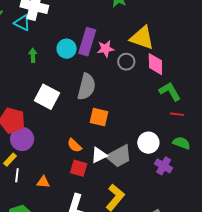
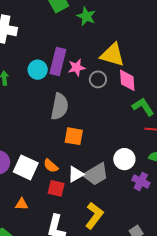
white square: (47, 97) -> (26, 167), moved

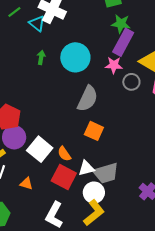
green star: (86, 16) -> (121, 24), moved, turned -30
purple rectangle: (58, 61) -> (123, 42), moved
cyan circle: (38, 70) -> (75, 57), size x1.5
white circle: (124, 159) -> (94, 193), moved
red square: (56, 188) -> (64, 177), size x1.4

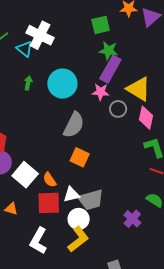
red square: (64, 177) -> (49, 203), turned -30

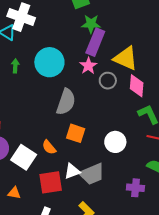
pink star: (101, 92) -> (88, 66), turned -30
orange semicircle: (50, 180) -> (49, 147), moved
white circle: (79, 219) -> (115, 142), moved
purple cross: (132, 219) -> (135, 188), turned -30

